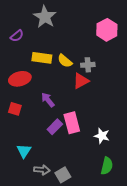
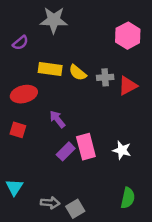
gray star: (45, 17) -> (54, 20), turned -30
red triangle: (81, 81) -> (128, 86), moved
white star: (102, 136) -> (122, 150), moved
cyan triangle: (24, 151) -> (14, 187), moved

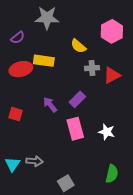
yellow semicircle: (78, 73) -> (78, 46), moved
red ellipse: (24, 94) -> (21, 69), moved
purple rectangle: (66, 151) -> (77, 99), moved
gray arrow: (50, 203) -> (34, 161), moved

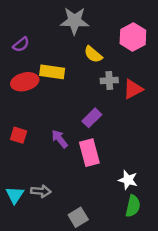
gray star: (47, 18) -> (74, 21), moved
purple arrow: (50, 105) -> (60, 139), moved
white star: (107, 132) -> (128, 180), moved

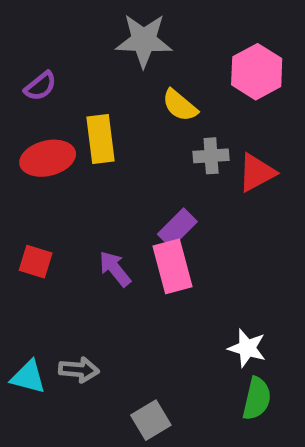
yellow rectangle: (52, 72) -> (100, 139), turned 75
pink rectangle: (89, 153) -> (173, 266), moved
cyan triangle: (15, 195) -> (28, 377), turned -48

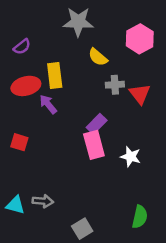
red triangle: (257, 173) -> (140, 94), turned -40
purple arrow: (115, 269) -> (48, 104), moved
white star: (247, 348) -> (131, 157), moved

